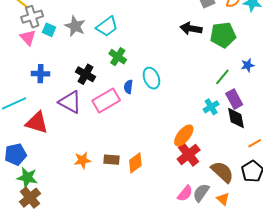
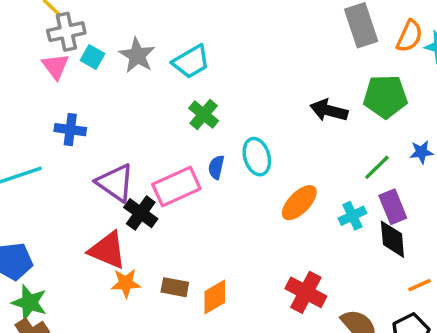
black arrow: (191, 29) -> (329, 110), moved
black cross: (85, 74) -> (141, 213), moved
red triangle: (37, 123) -> (107, 250), moved
orange ellipse: (184, 135) -> (299, 203), moved
red cross: (189, 155) -> (306, 292), turned -30

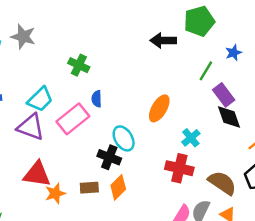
cyan trapezoid: (191, 62) -> (40, 99), moved
cyan ellipse: (257, 157) -> (124, 138), moved
black cross: (141, 213) -> (109, 157), moved
cyan cross: (352, 216) -> (191, 138), moved

